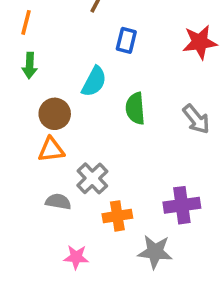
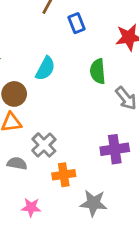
blue rectangle: (126, 40) -> (76, 23), moved, turned -36
green semicircle: (135, 108) -> (98, 71), moved
purple cross: (182, 205) -> (115, 149), moved

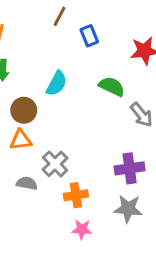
green semicircle: (98, 71) -> (112, 86), turned 120
gray star: (93, 203) -> (128, 209), moved
pink star: (31, 207) -> (82, 229), moved

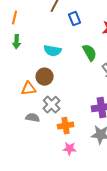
cyan semicircle: (57, 83) -> (53, 51), turned 72
green semicircle: (112, 86) -> (90, 53), turned 36
brown circle: (24, 110) -> (45, 77), moved

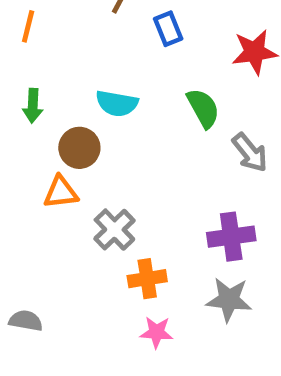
green arrow: (17, 42) -> (33, 106), moved
brown circle: (45, 77) -> (79, 148), moved
gray semicircle: (33, 118) -> (26, 321), moved

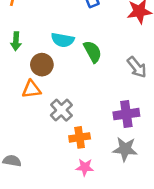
green semicircle: (203, 108) -> (93, 52), moved

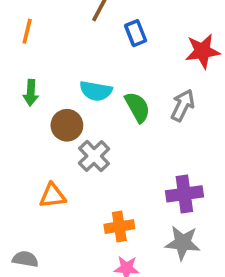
gray arrow: (137, 67) -> (183, 105), moved, turned -115
orange triangle: (31, 89) -> (52, 196), moved
gray cross: (61, 110) -> (94, 156), moved

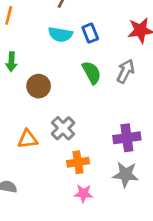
blue rectangle: (136, 33) -> (90, 33), moved
cyan semicircle: (96, 91) -> (60, 34), moved
gray cross: (94, 156) -> (63, 128), moved

